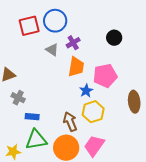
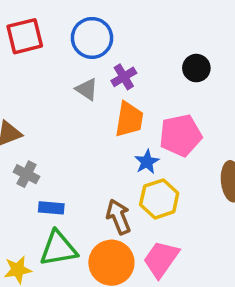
red square: (29, 26) -> (25, 36), moved

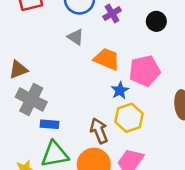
purple cross: (124, 77) -> (112, 14), moved
orange trapezoid: (129, 119) -> (107, 59), turned -76
gray cross: (27, 174) -> (31, 100), size x1.6

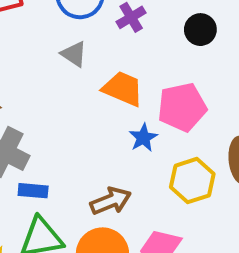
yellow hexagon: (129, 118) -> (192, 181), moved
brown arrow: (99, 131) -> (111, 201), turned 90

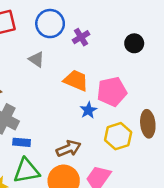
black circle: (200, 30) -> (134, 43), moved
gray triangle: (74, 54) -> (36, 59), moved

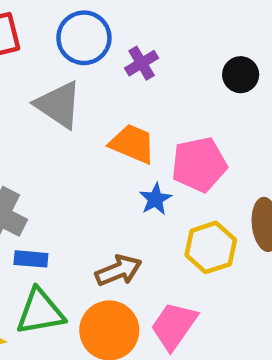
gray triangle: (36, 59) -> (59, 105), size x1.6

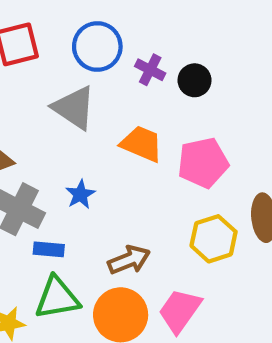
purple cross: (142, 63) -> (150, 70), turned -32
black circle: (241, 75) -> (195, 80), moved
blue star: (155, 199) -> (80, 194), moved

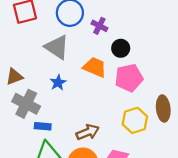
black circle: (195, 80) -> (121, 48), moved
blue star: (80, 194) -> (58, 83), moved

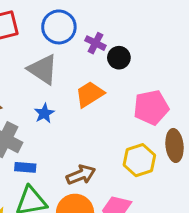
black circle: (121, 48) -> (119, 58), moved
orange trapezoid: (95, 67) -> (90, 94), turned -55
pink pentagon: (129, 78) -> (151, 107), moved

